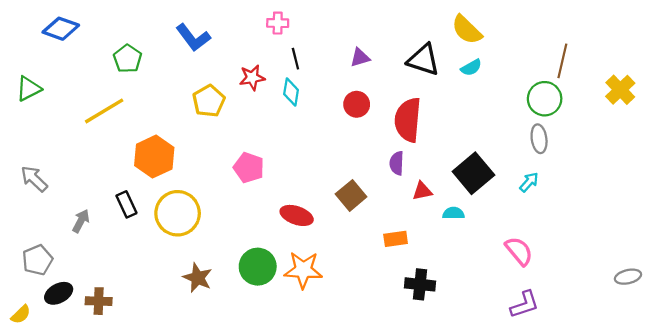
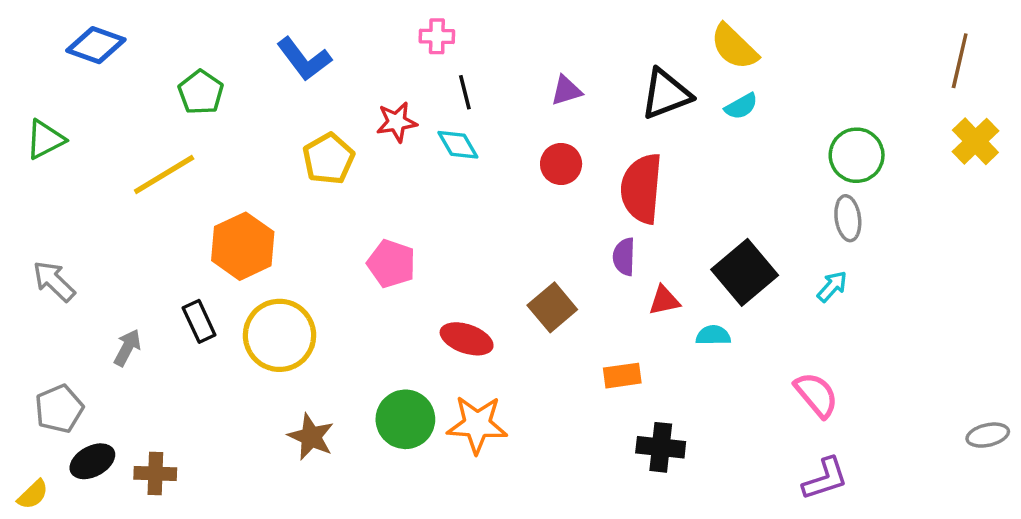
black triangle: (423, 60) -> (666, 94), turned -39
brown line: (562, 61) -> (960, 61), moved
cyan diamond: (291, 92) -> (458, 145), turned -40

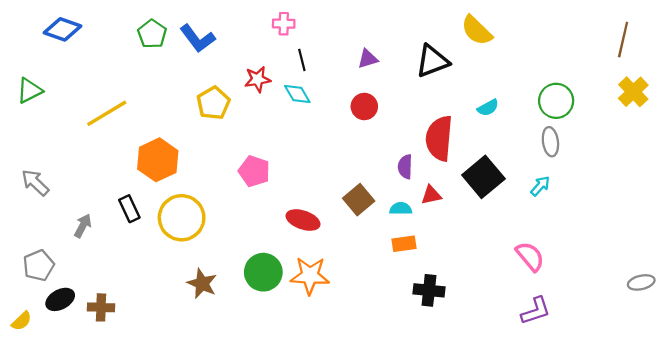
green pentagon: (201, 92) -> (152, 34), moved
cyan semicircle: (741, 106) -> (488, 108), moved
red semicircle: (641, 188) -> (439, 138), moved
cyan semicircle: (713, 335) -> (401, 209), moved

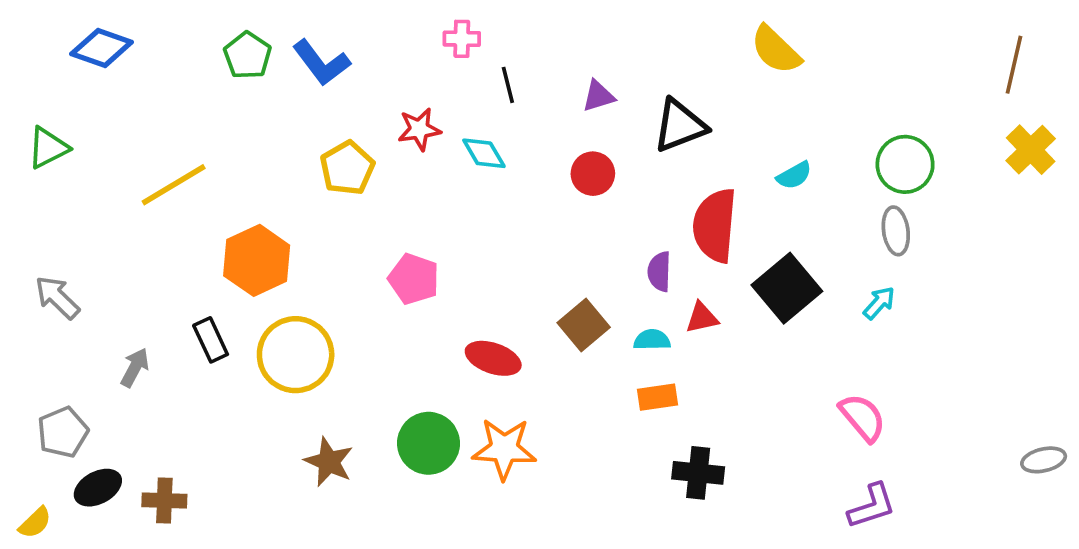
black line: (302, 60) -> (508, 85), moved
black triangle: (432, 61) -> (680, 126), moved

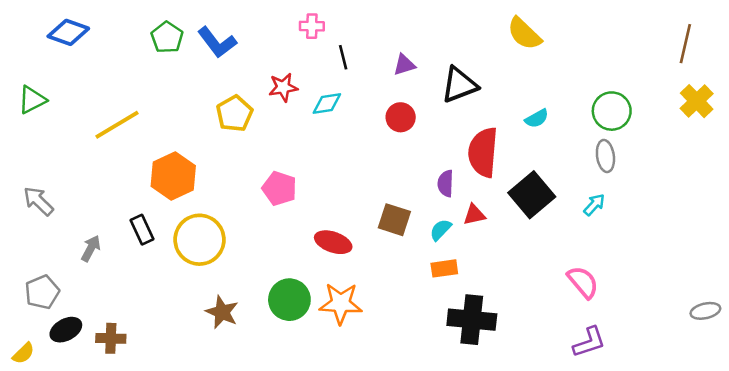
cyan diamond: (484, 153) -> (327, 104), turned -68
brown square: (584, 325) -> (394, 220), turned -32
cyan semicircle: (652, 340) -> (441, 230), turned -45
black cross: (698, 473) -> (472, 320), size x1.4

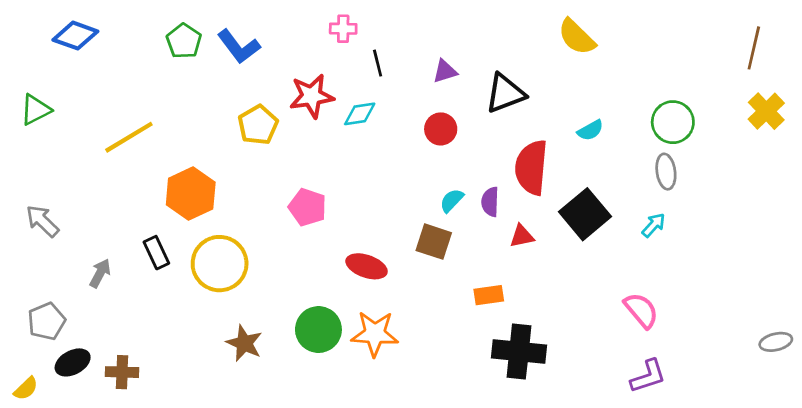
red star: (283, 87) -> (312, 96), size x1.4
cyan semicircle: (441, 230) -> (452, 200), moved

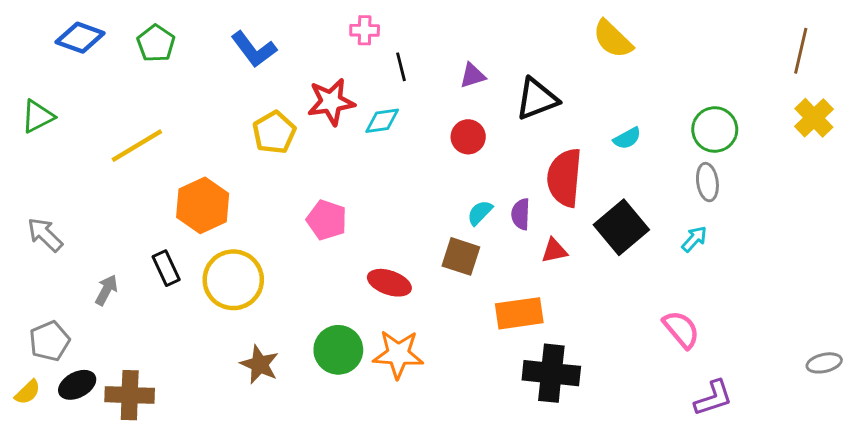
green pentagon: (184, 41) -> (156, 43), moved
orange rectangle: (489, 295) -> (519, 313), size x1.5
brown cross: (122, 372) -> (130, 395), size x1.4
purple L-shape: (648, 376) -> (713, 398), moved
yellow semicircle: (26, 389) -> (28, 392), moved

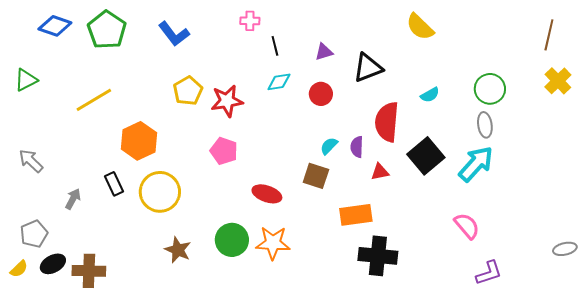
green pentagon: (156, 43) -> (107, 30), size x1.5
red star: (331, 102) -> (227, 101), moved
cyan diamond: (382, 121) -> (279, 82), moved
cyan arrow: (694, 239) -> (476, 164), size x2.0

